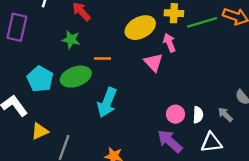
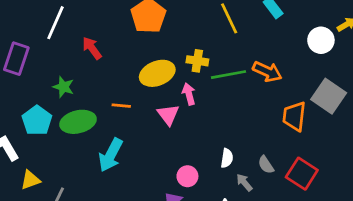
green star: (71, 40) -> (63, 87), moved
orange line: (102, 58) -> (121, 106), moved
white semicircle: (198, 115) -> (227, 158), moved

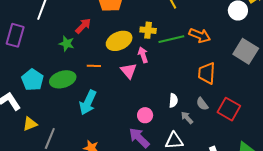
red arrow: (92, 48) -> (83, 26), moved, turned 84
green star: (63, 87) -> (67, 44), moved
orange trapezoid: (294, 116) -> (207, 73), moved

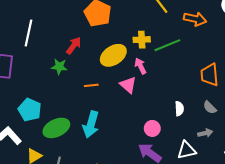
orange arrow: (200, 35) -> (195, 19), moved
green ellipse: (63, 79) -> (56, 128), moved
gray arrow: (187, 118) -> (205, 133), moved, turned 128

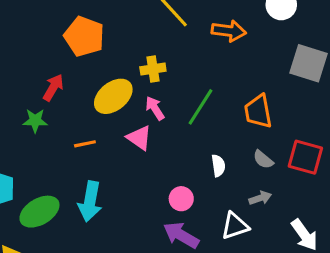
green line: (167, 45) -> (200, 107), moved, turned -30

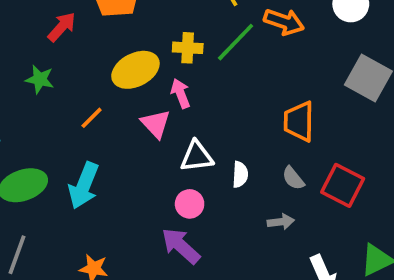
red arrow: (53, 87) -> (62, 27), moved
green line: (200, 107) -> (236, 42), moved
orange line: (85, 144) -> (92, 118), turned -45
white triangle: (235, 226) -> (197, 156), moved

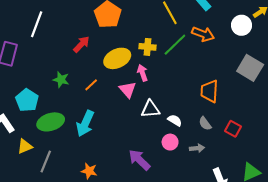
red arrow: (62, 27) -> (81, 44), moved
green star: (40, 79) -> (61, 80), moved
white semicircle: (240, 174) -> (175, 120), turned -64
red square: (343, 185) -> (233, 129), size x0.7
pink circle: (190, 204) -> (170, 142), moved

